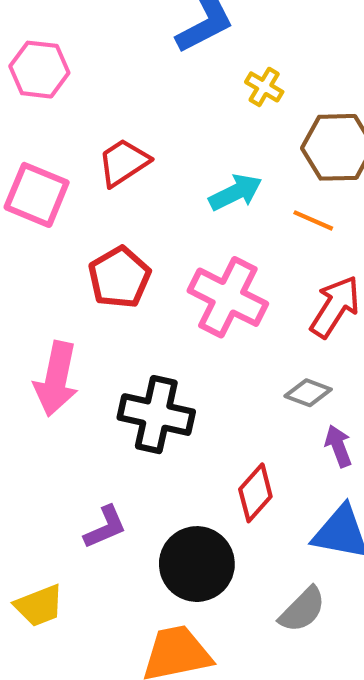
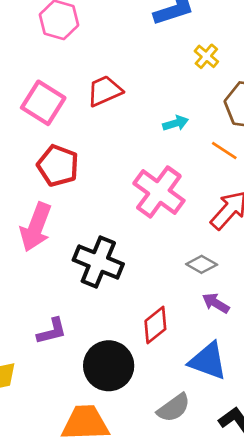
cyan arrow: (235, 192) -> (176, 123), size x0.7
red pentagon: (119, 277) -> (58, 166), moved, turned -30
purple arrow: (338, 446) -> (216, 303), turned -48

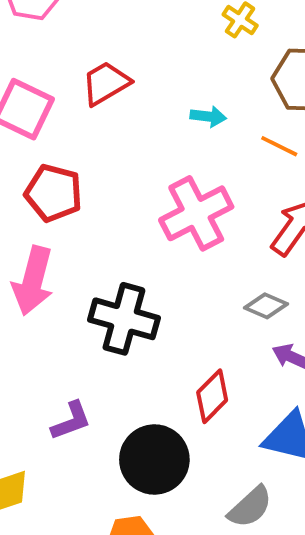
cyan arrow: (176, 123) -> (208, 116), turned 30
pink cross: (159, 192) -> (196, 213), turned 33

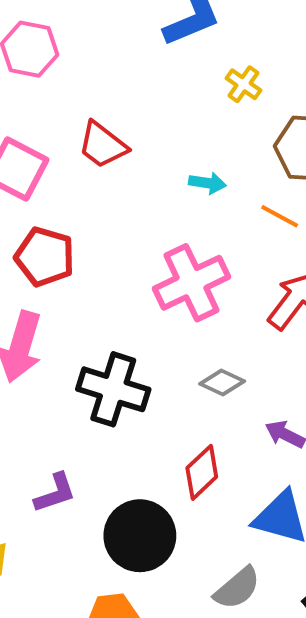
red trapezoid: (106, 83) -> (103, 145), turned -114
gray diamond: (266, 306) -> (222, 383), moved

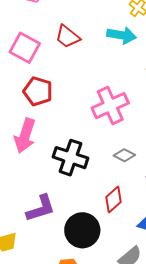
cyan arrow: (207, 183) -> (122, 35), moved, size x1.6
purple L-shape: (55, 493) -> (41, 208), size x1.4

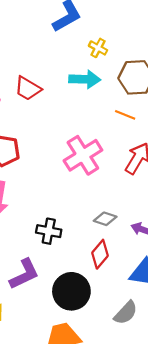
gray diamond: (124, 155) -> (105, 219), moved
black cross: (71, 158) -> (49, 231), moved, size x0.7

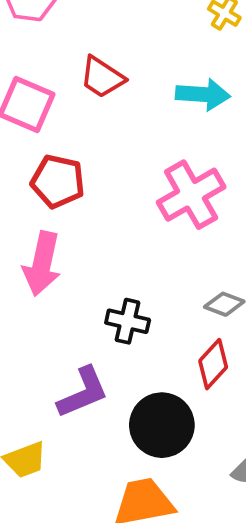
cyan arrow: (85, 79) -> (203, 94), moved

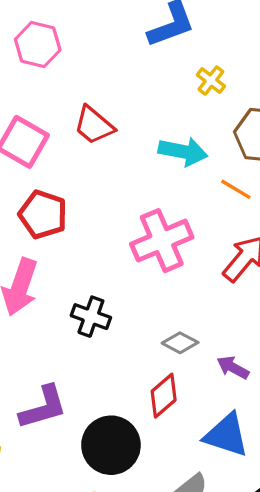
black cross: (128, 321) -> (91, 317), moved

